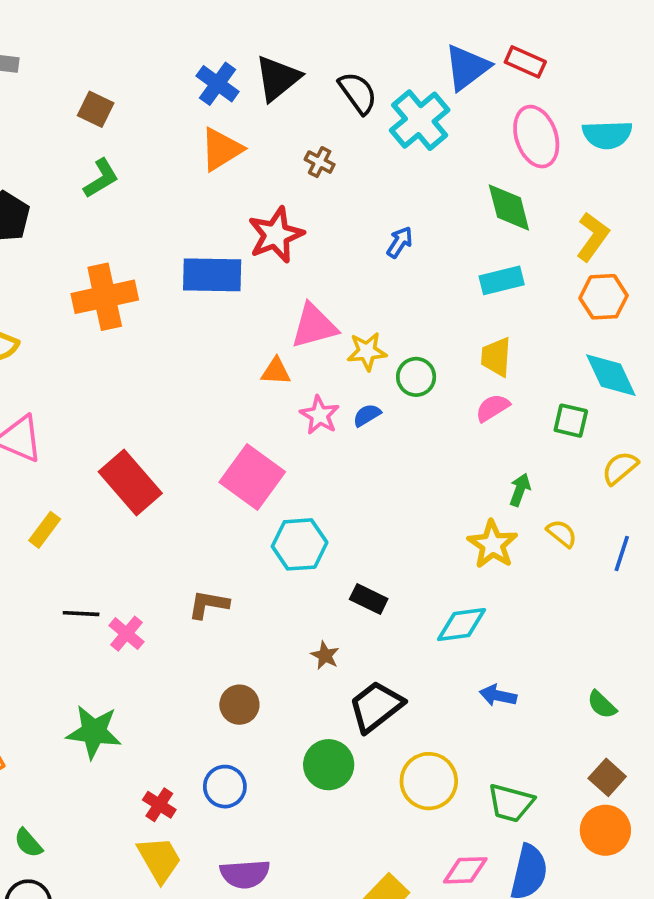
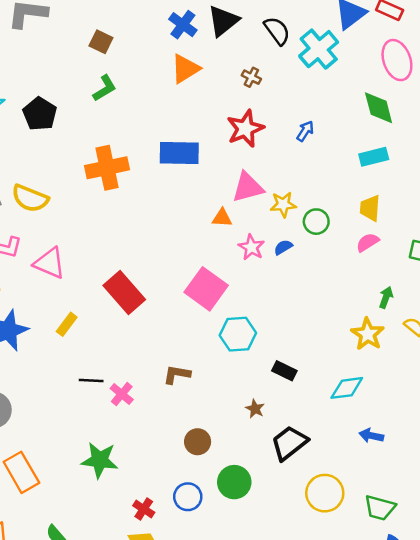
red star: (276, 235) -> (245, 129), moved
green circle: (329, 765) -> (234, 482), moved

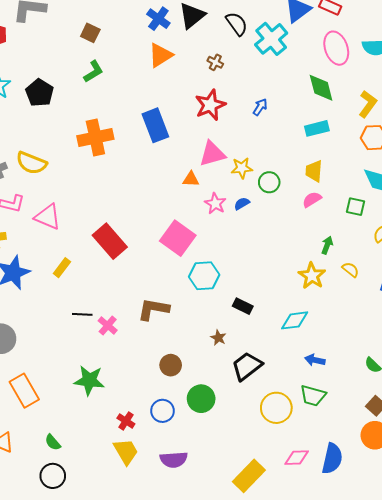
blue rectangle: (179, 153) -> (155, 125), turned 68
brown L-shape: (177, 374) -> (153, 309), size x1.4
green trapezoid: (380, 508) -> (313, 396), moved

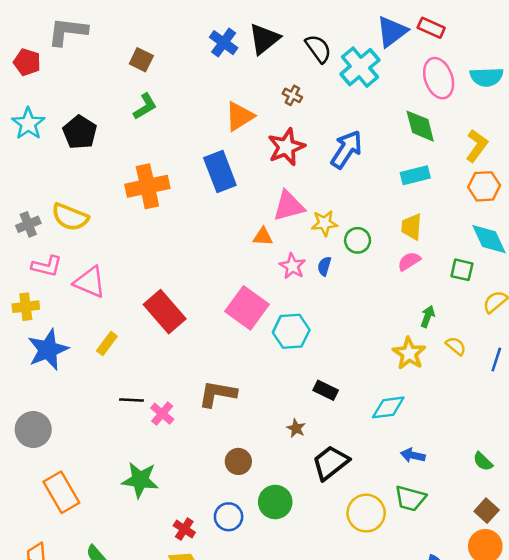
orange triangle: (160, 55) -> (240, 116), moved
blue arrow: (260, 107) -> (346, 149), size x1.8
blue semicircle: (242, 204) -> (324, 266), turned -42
cyan hexagon: (204, 276) -> (291, 331), moved

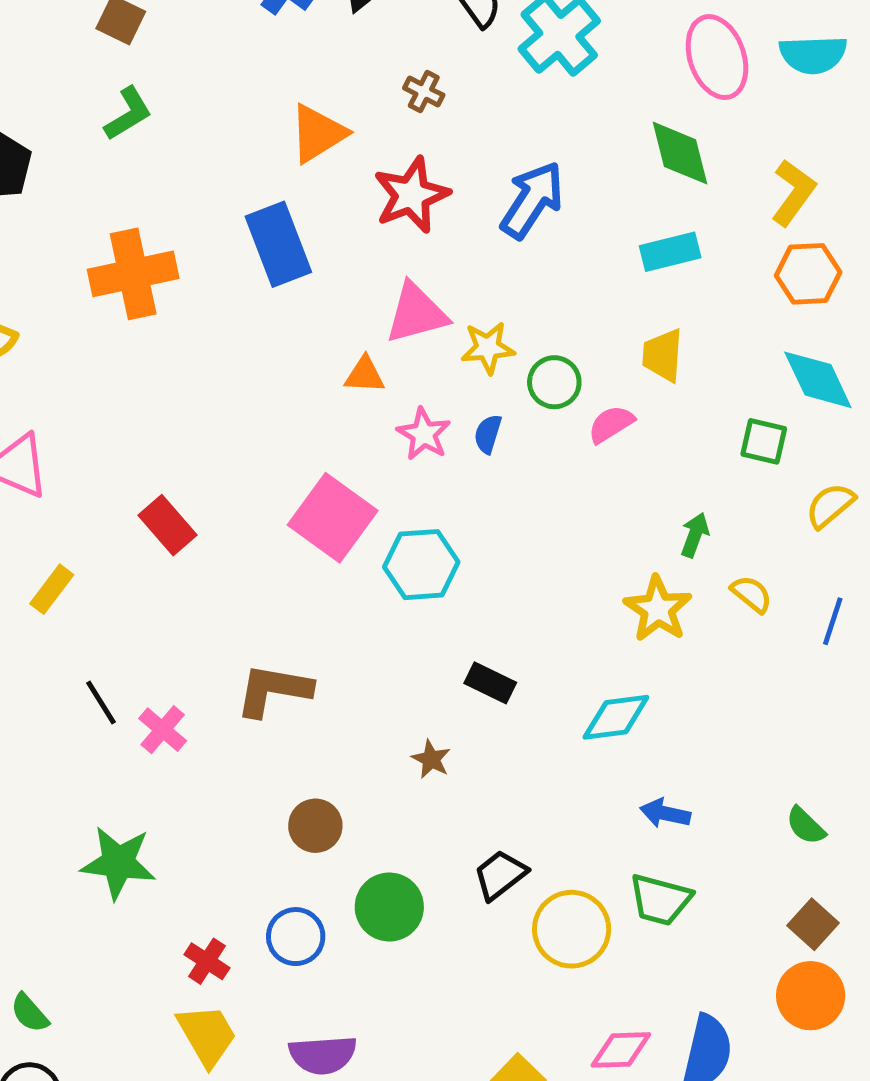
pink semicircle: (409, 261) -> (611, 424), moved
red rectangle: (165, 312) -> (168, 525), size x0.7
black line: (131, 400) -> (101, 703), turned 55
black trapezoid: (330, 463) -> (500, 875), moved, size x0.7

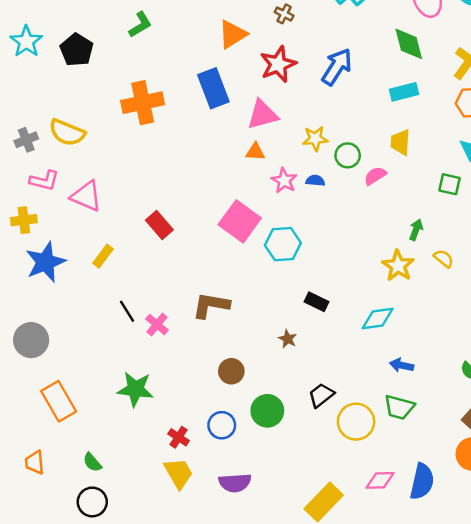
pink triangle: (416, 313) -> (263, 115), moved
blue semicircle: (488, 434) -> (315, 181), turned 78

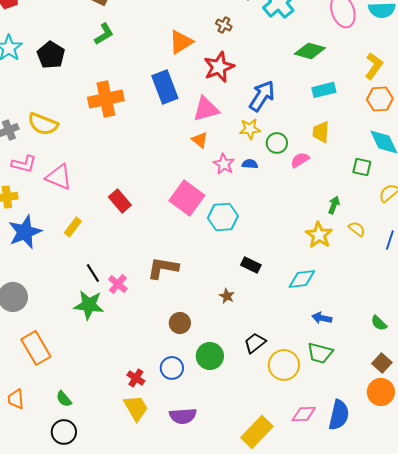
green diamond: (409, 44) -> (310, 51), moved, turned -60
blue arrow: (337, 67) -> (262, 96), moved
orange triangle: (255, 152) -> (200, 140), turned 36
green star: (135, 389) -> (89, 305), moved

